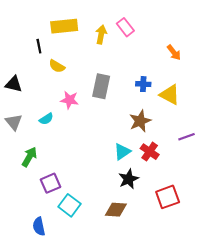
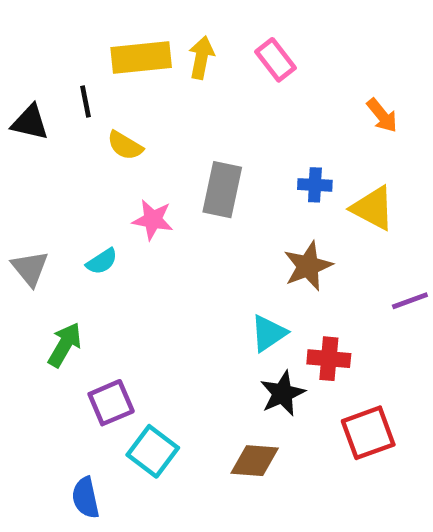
yellow arrow: (101, 35) -> (201, 58), moved
black triangle: (14, 84) -> (30, 122), moved
red cross: (150, 152) -> (329, 359), moved, turned -30

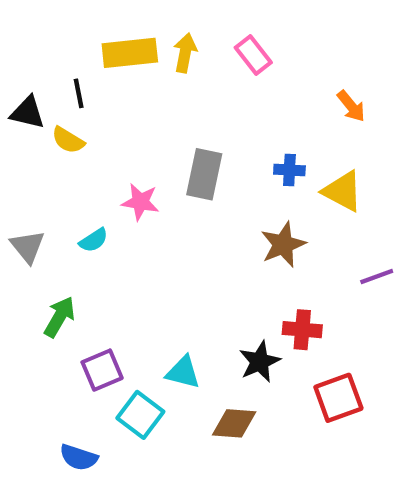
yellow semicircle: (125, 146) -> (68, 140), moved
cyan triangle: (269, 333) -> (183, 372), moved, turned 48
blue semicircle: (86, 498) -> (79, 457), turned -60

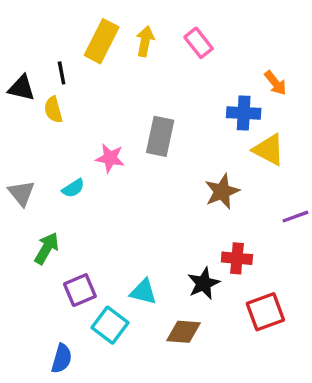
yellow rectangle: (130, 53) -> (102, 41), turned -57
yellow semicircle: (68, 140) -> (53, 110), turned 44
blue cross: (289, 170) -> (244, 113), moved, size x1.4
blue semicircle: (79, 457) -> (62, 359), turned -92

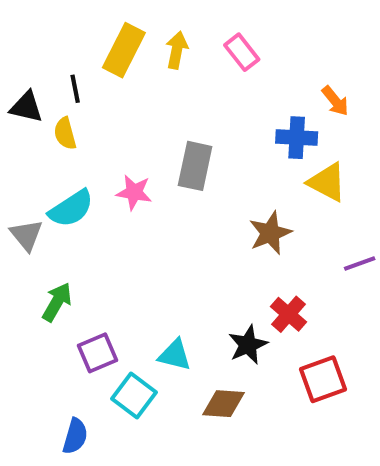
cyan semicircle: (73, 188) -> (71, 209), moved, size x1.6
red cross: (237, 258) -> (288, 314), turned 36

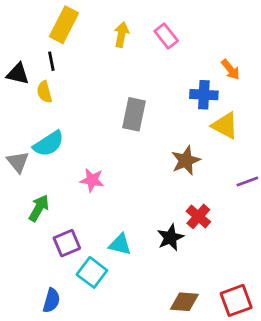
yellow rectangle: (124, 50) -> (64, 25), moved
pink star: (134, 192) -> (92, 180), moved
red square: (323, 379) -> (236, 300), moved
brown diamond: (223, 404) -> (184, 302), moved

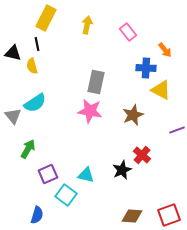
pink rectangle: (166, 36) -> (128, 32), moved
pink star: (92, 180) -> (90, 111), moved, size x1.4

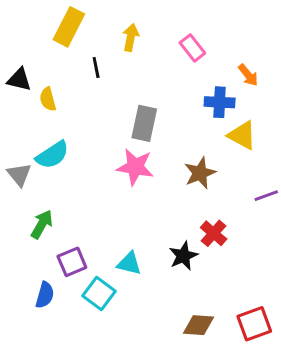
black line: (37, 44) -> (96, 68), moved
blue semicircle: (37, 215) -> (45, 295), moved

